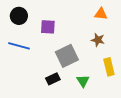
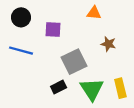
orange triangle: (101, 14) -> (94, 13), moved
yellow rectangle: (109, 67) -> (120, 88), moved
green triangle: (83, 81) -> (92, 89), size x1.6

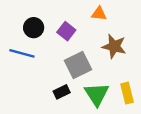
black circle: (21, 17) -> (34, 28), moved
purple square: (53, 30) -> (66, 31), moved, turned 35
brown star: (108, 44) -> (114, 46), size x1.5

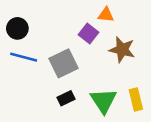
black circle: (34, 28) -> (17, 28), moved
purple square: (66, 31) -> (88, 33), moved
gray square: (78, 65) -> (64, 63), moved

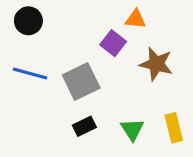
black circle: (17, 28) -> (28, 21), moved
green triangle: (103, 101) -> (132, 129), size x0.7

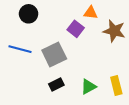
black circle: (28, 21) -> (29, 14), moved
brown star: (156, 64) -> (114, 31), moved
green triangle: (132, 129) -> (88, 87), turned 35

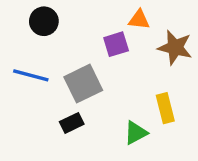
purple square: (76, 29) -> (116, 44), turned 35
black rectangle: (56, 84) -> (72, 123), moved
yellow rectangle: (116, 86) -> (165, 108), moved

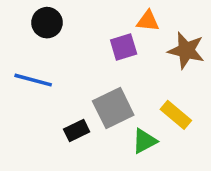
gray square: (83, 84) -> (113, 108), moved
yellow rectangle: (165, 108) -> (176, 115), turned -36

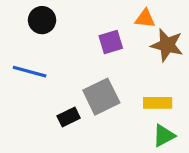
orange triangle: (148, 21) -> (145, 19), moved
yellow rectangle: (176, 115) -> (158, 103), turned -40
green triangle: (144, 141) -> (164, 136), moved

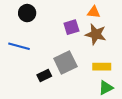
brown star: (167, 45) -> (96, 34), moved

